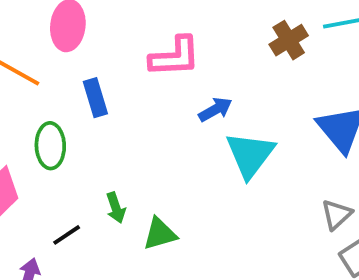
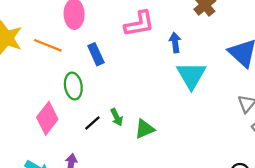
blue arrow: (215, 109) -> (175, 42), moved, turned -60
black line: (67, 235) -> (92, 123), moved

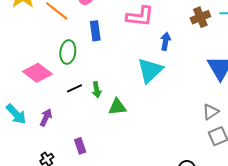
cyan triangle: (191, 75) -> (150, 70), moved
pink diamond: (47, 118) -> (37, 73), turned 72

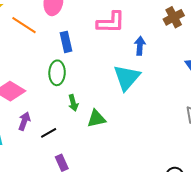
green ellipse: (68, 52) -> (57, 73), moved
black line: (75, 88) -> (49, 133), moved
purple arrow: (46, 117) -> (24, 121), moved

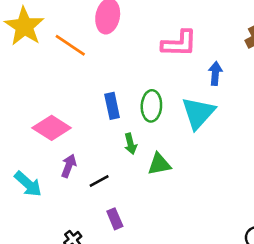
blue rectangle: (66, 42) -> (112, 106), moved
green ellipse: (57, 73) -> (151, 106), moved

